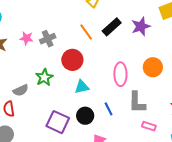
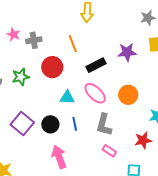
black rectangle: (112, 27) -> (96, 65), moved
pink ellipse: (120, 74) -> (95, 93), turned -60
cyan triangle: (82, 87) -> (67, 97), moved

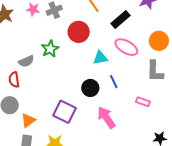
purple square: (22, 124) -> (65, 112), moved
gray L-shape: (104, 125) -> (155, 71), moved
pink rectangle: (109, 151) -> (143, 102), moved

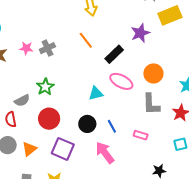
red circle: (79, 32) -> (49, 119), moved
blue line: (114, 82) -> (112, 126), moved
orange triangle: (28, 120) -> (29, 149), moved

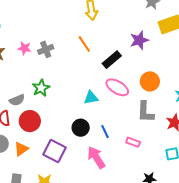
red circle: (49, 119) -> (30, 121), moved

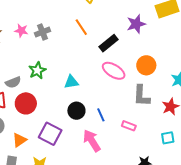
cyan triangle: (91, 98) -> (71, 82), moved
orange triangle: (21, 149) -> (20, 140), moved

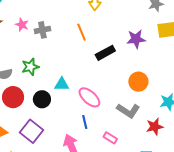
pink ellipse: (114, 71) -> (89, 97), moved
gray L-shape: (142, 96) -> (128, 111), turned -70
black circle: (76, 111) -> (42, 99), moved

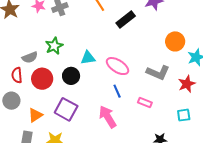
orange circle: (138, 82) -> (175, 41), moved

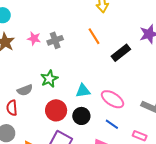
black circle: (71, 76) -> (81, 116), moved
red circle: (42, 79) -> (56, 110), moved
blue line: (117, 91) -> (112, 124), turned -32

